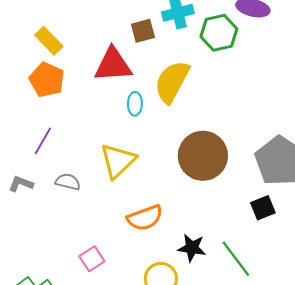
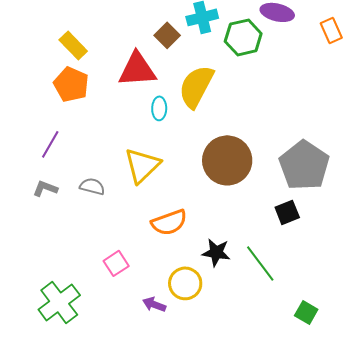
brown square: (143, 31) -> (167, 35), turned -30
purple line: (43, 141) -> (50, 144), moved

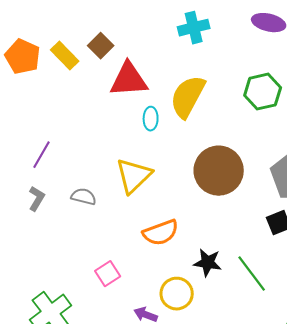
brown square: (167, 35) -> (101, 46), moved
green hexagon: (243, 37) -> (263, 92), moved
orange pentagon: (71, 84) -> (23, 57), moved
gray L-shape: (45, 188) -> (37, 199), turned 100

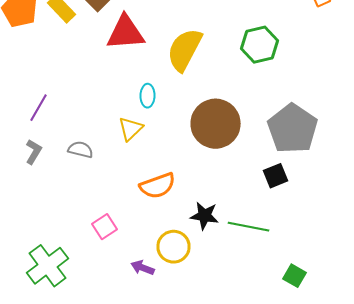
cyan ellipse: (151, 119) -> (148, 96), moved
yellow triangle: (134, 176) -> (130, 129), size x0.7
green line: (252, 274) -> (248, 227), turned -42

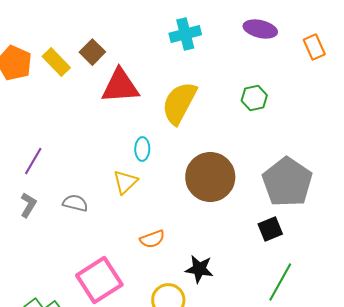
green hexagon: (260, 45) -> (254, 98), size x0.7
orange semicircle: (158, 186) -> (152, 239), size x0.7
pink square: (104, 227) -> (99, 280), size x1.8
green line: (248, 227) -> (280, 282), moved, turned -72

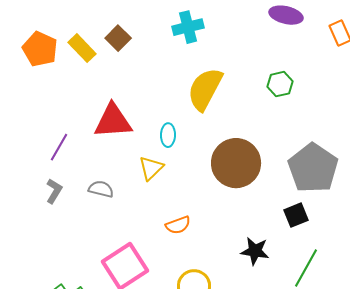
cyan cross: (185, 34) -> (188, 27), moved
red triangle: (120, 86) -> (113, 121), moved
black star: (199, 269) -> (255, 251), moved

